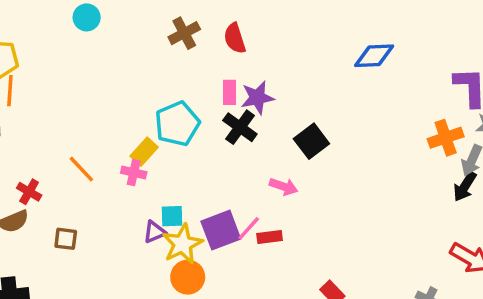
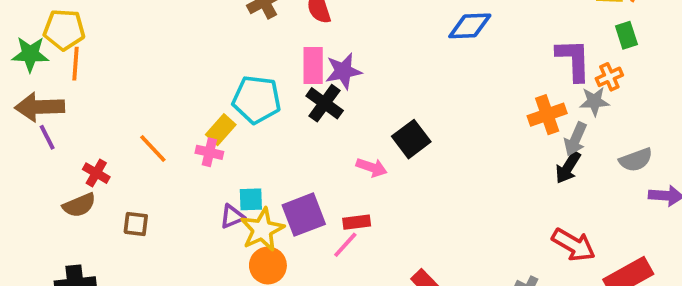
pink rectangle: (230, 92) -> (313, 65), size x1.4
cyan pentagon: (177, 124) -> (257, 99), turned 30
black square: (311, 141) -> (411, 139), moved
pink line: (249, 228) -> (345, 245), moved

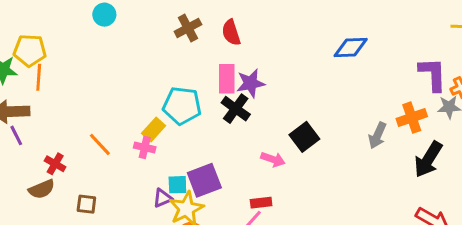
gray arrow: (575, 139) -> (377, 135), moved
black arrow: (568, 167) -> (428, 159), size x1.4
purple square: (304, 215) -> (204, 180), moved

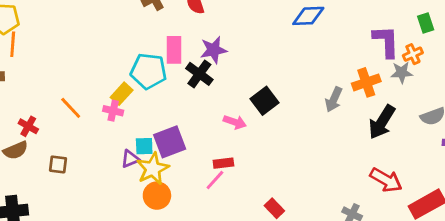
pink rectangle: (227, 79) -> (174, 50), moved

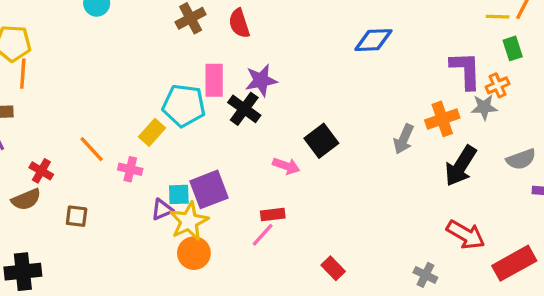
pink cross: (113, 111) -> (130, 169), moved

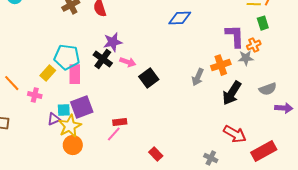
pink rectangle: (214, 80) -> (75, 74), moved
pink arrow: (286, 166) -> (128, 62), moved

